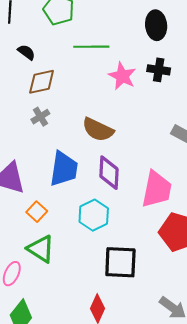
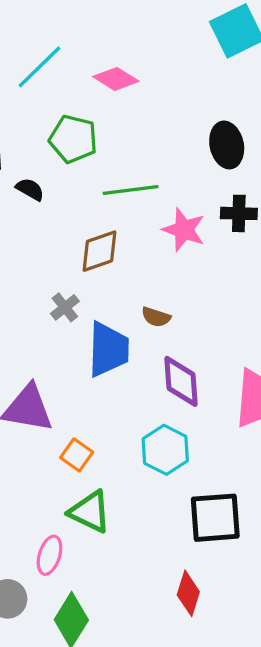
black semicircle: (26, 52) -> (30, 189), moved
brown diamond: (42, 82) -> (99, 251), moved
brown semicircle: (98, 130) -> (156, 317), size x0.6
blue trapezoid: (64, 169) -> (108, 349), moved

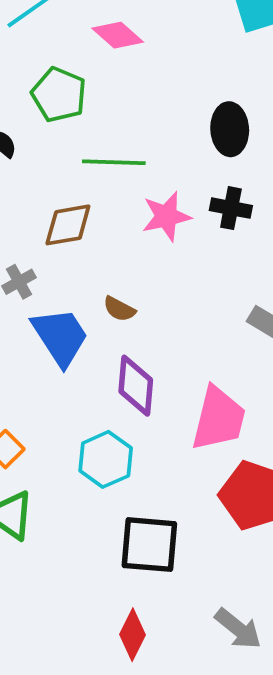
pink star: (184, 230) -> (166, 216), turned 30
blue trapezoid: (108, 349) -> (60, 337), turned -44
red diamond: (188, 593) -> (132, 635), moved

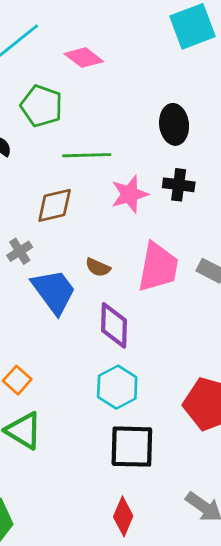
pink trapezoid: (219, 419) -> (158, 267), moved
cyan hexagon: (106, 459) -> (117, 387), moved

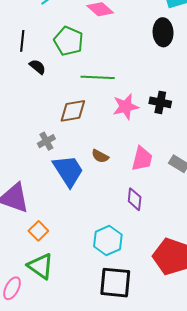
black ellipse: (174, 124) -> (163, 32), moved
pink trapezoid: (158, 267) -> (142, 159), size x0.7
purple diamond: (114, 325) -> (135, 199), moved, size x0.7

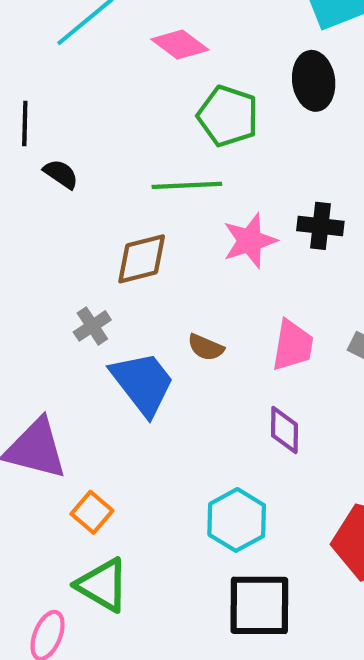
green pentagon: (69, 41) -> (228, 116), moved

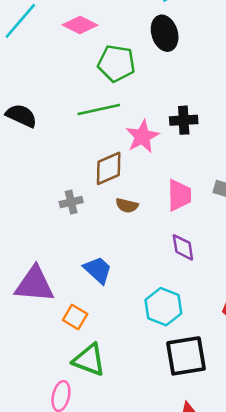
black semicircle: (61, 174) -> (21, 116), size x1.4
brown diamond: (142, 259) -> (109, 168), moved
gray cross: (92, 326) -> (71, 202), moved, turned 30
blue trapezoid: (143, 383) -> (98, 270), moved, size x0.7

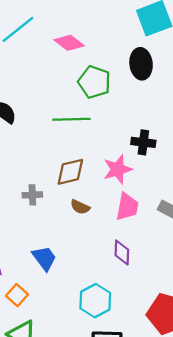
pink star: (142, 136) -> (118, 169), moved

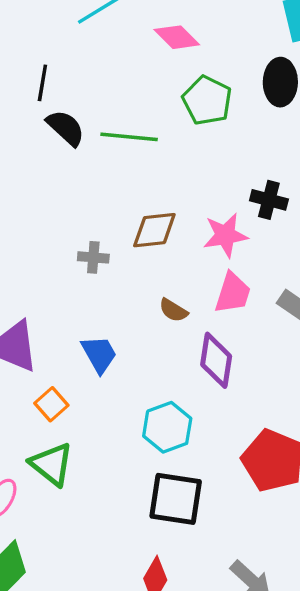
green line: (71, 119) -> (129, 137), moved
brown semicircle: (80, 207) -> (173, 310), moved
purple diamond: (122, 252) -> (216, 360), size x1.4

